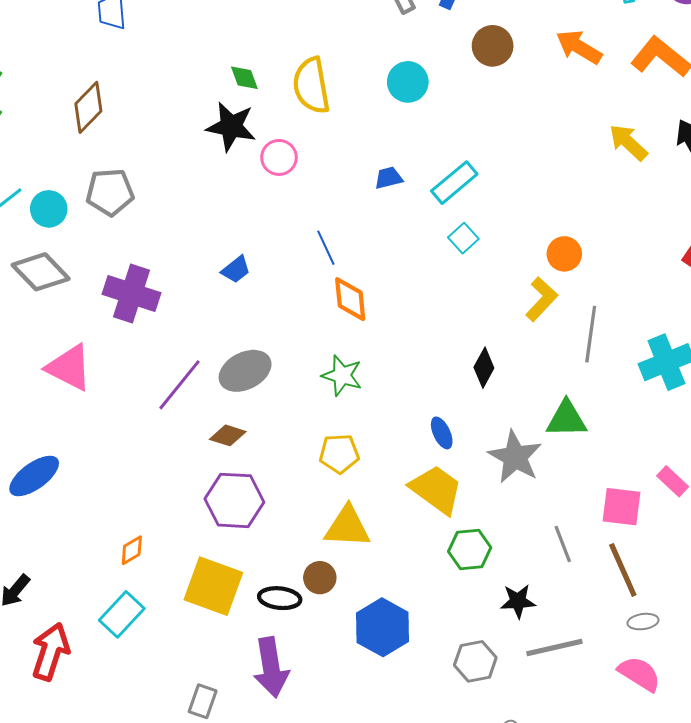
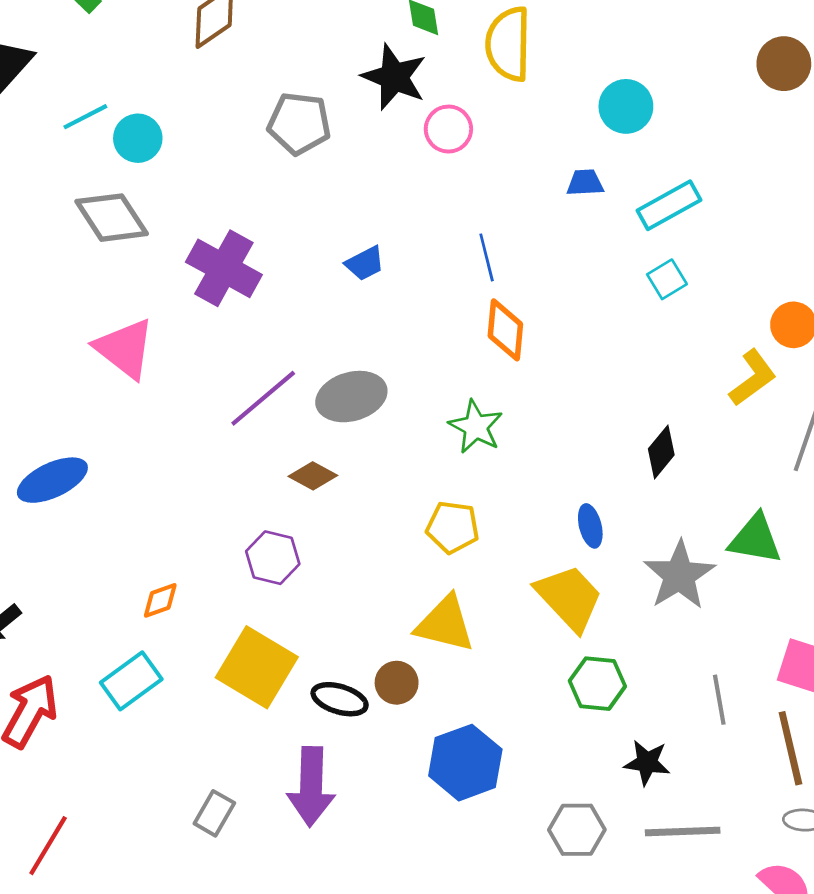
brown circle: (493, 46) -> (784, 64), moved
cyan circle: (408, 82) -> (626, 106), moved
gray pentagon: (110, 192) -> (299, 123), moved
purple hexagon: (234, 500) -> (273, 558), moved, size x0.7

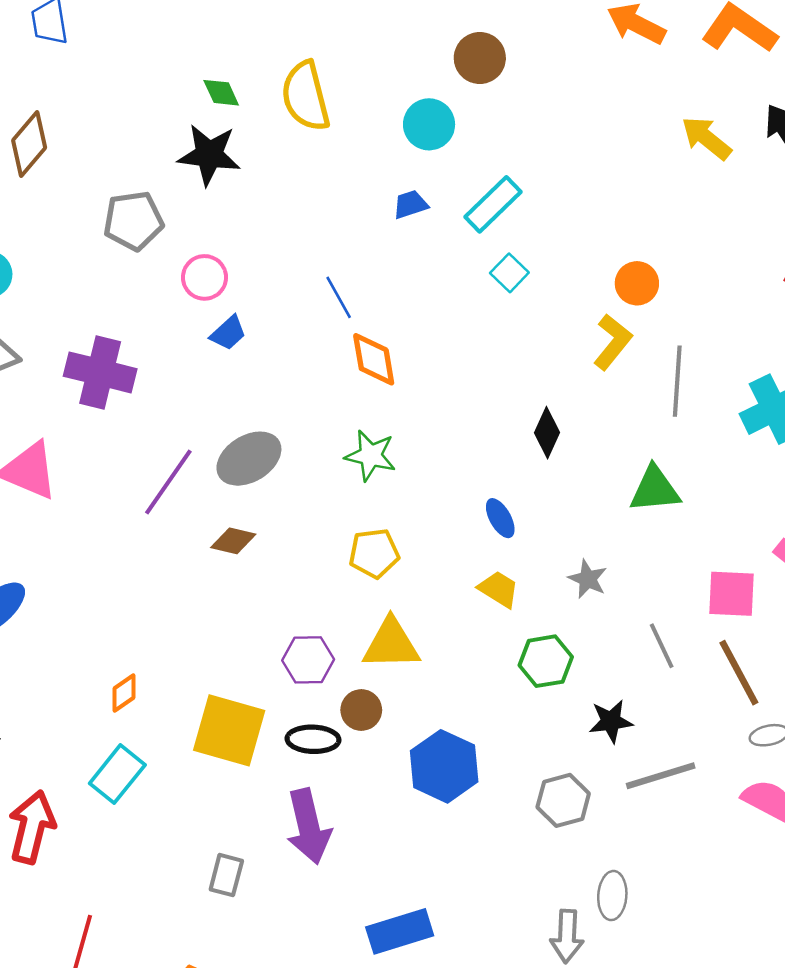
brown circle: (784, 64) -> (480, 58), moved
pink circle: (448, 129) -> (204, 277), moved
purple hexagon: (273, 558) -> (308, 660), moved
gray star: (679, 575) -> (588, 579), moved, size x0.6
yellow trapezoid: (569, 598) -> (499, 589), size x0.6

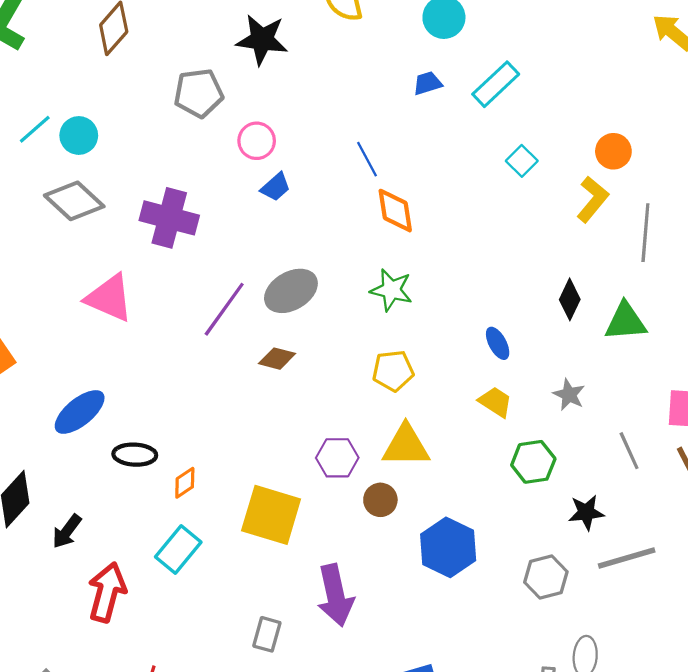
cyan square: (509, 273) -> (522, 161), moved
black diamond: (547, 433) -> (570, 299), moved
black ellipse: (313, 739) -> (135, 455), moved

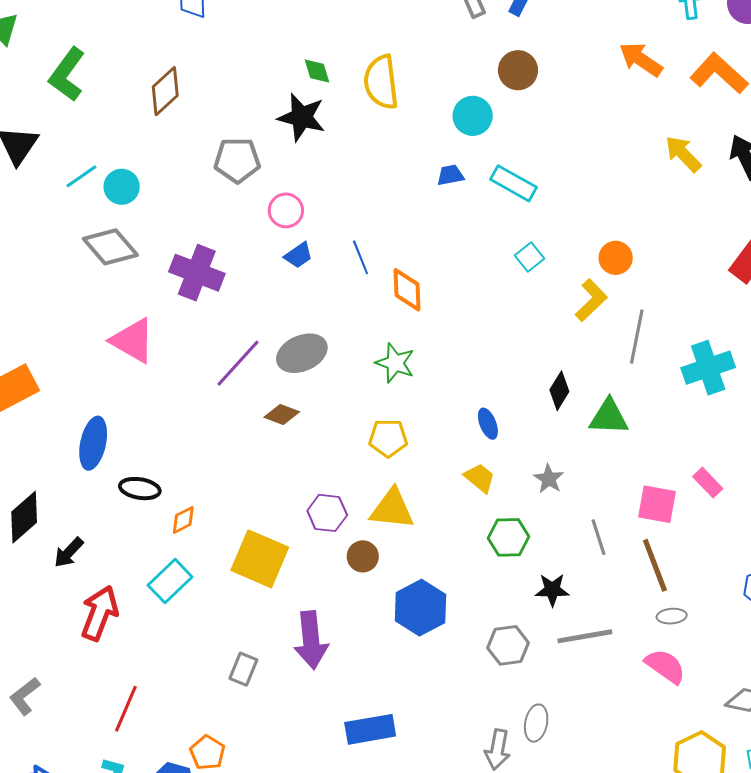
cyan rectangle: (496, 84) -> (514, 183), turned 66
blue line: (367, 159) -> (361, 257), moved
blue ellipse: (80, 412) -> (93, 443), turned -45

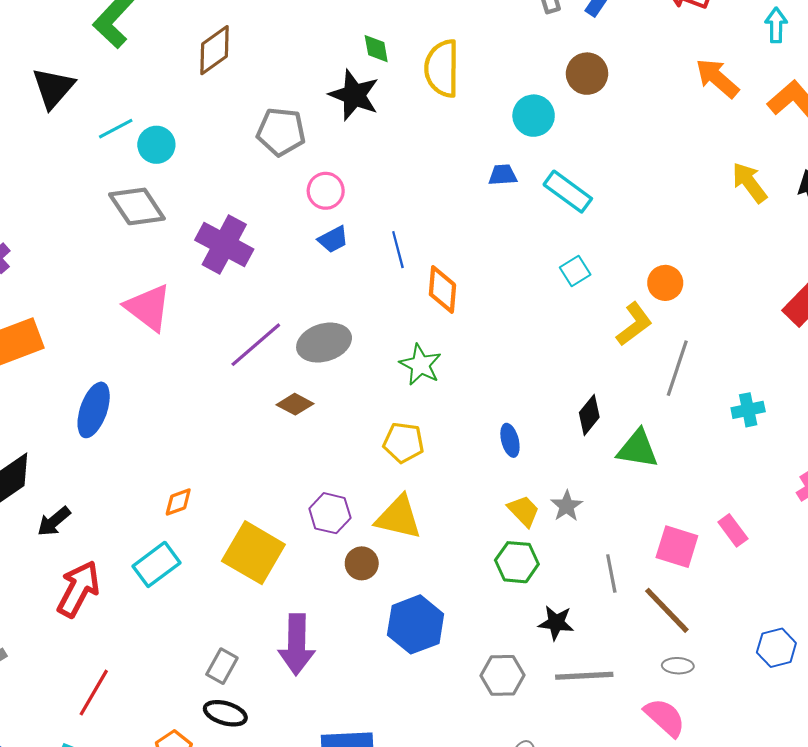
cyan cross: (708, 368) -> (748, 410), size x0.6
yellow trapezoid: (480, 478) -> (524, 511), moved
black ellipse: (140, 489) -> (225, 713), moved
brown line: (655, 565) -> (667, 610), turned -30

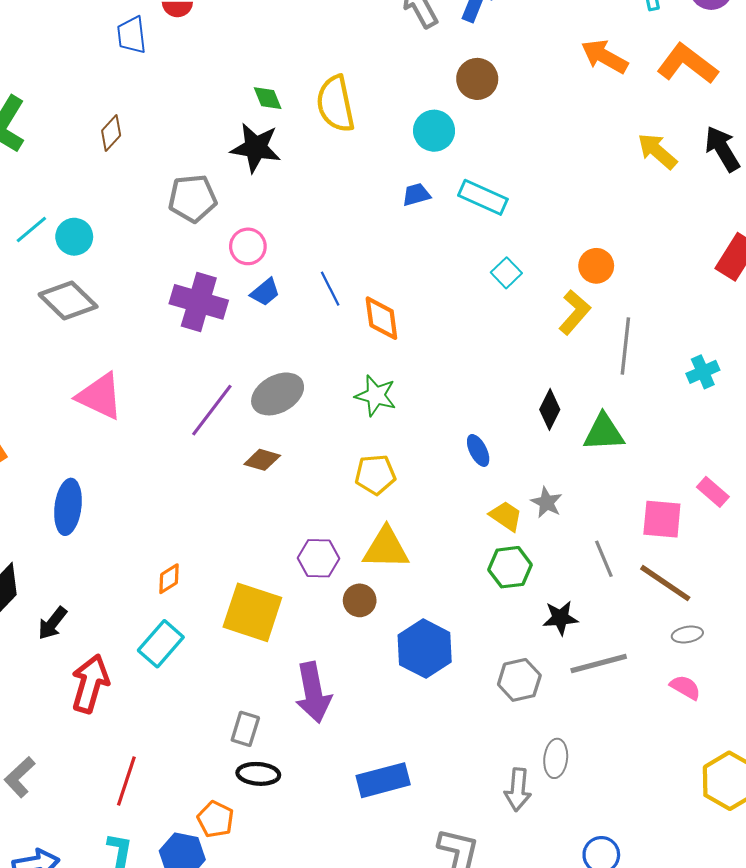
brown diamond: (214, 50) -> (111, 133), size x0.7
purple cross: (224, 245) -> (199, 302), moved
pink semicircle: (665, 717) -> (685, 687), size x0.7

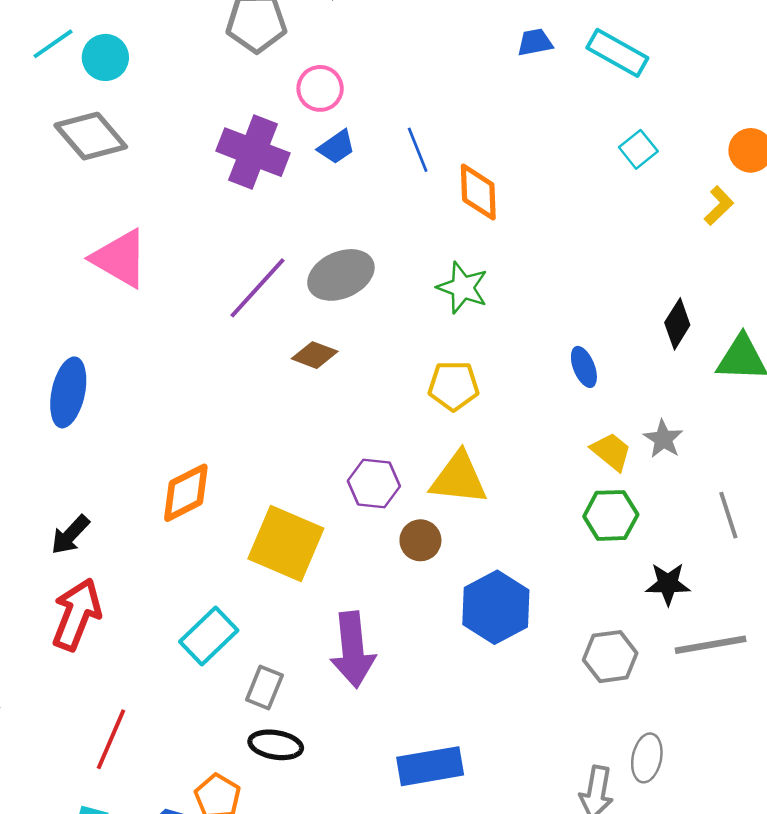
yellow L-shape: (575, 312) -> (719, 206), size x0.7
orange diamond: (169, 579) -> (186, 493), size x1.6
black arrow: (52, 623) -> (70, 535), moved
cyan rectangle: (161, 644) -> (209, 636), moved

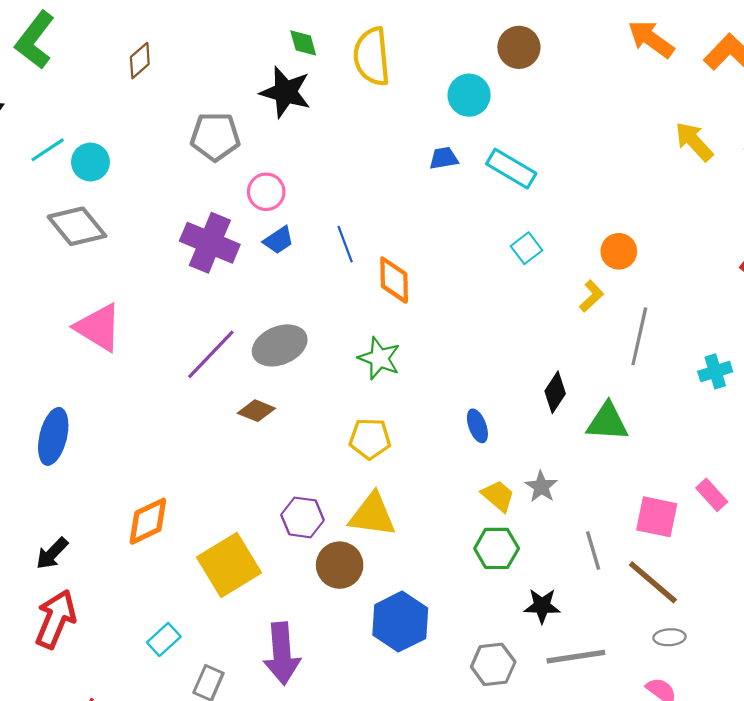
brown circle: (420, 540) -> (340, 565), size x1.4
yellow square: (286, 544) -> (229, 565), turned 34
cyan rectangle: (209, 636) -> (164, 639), size x0.7

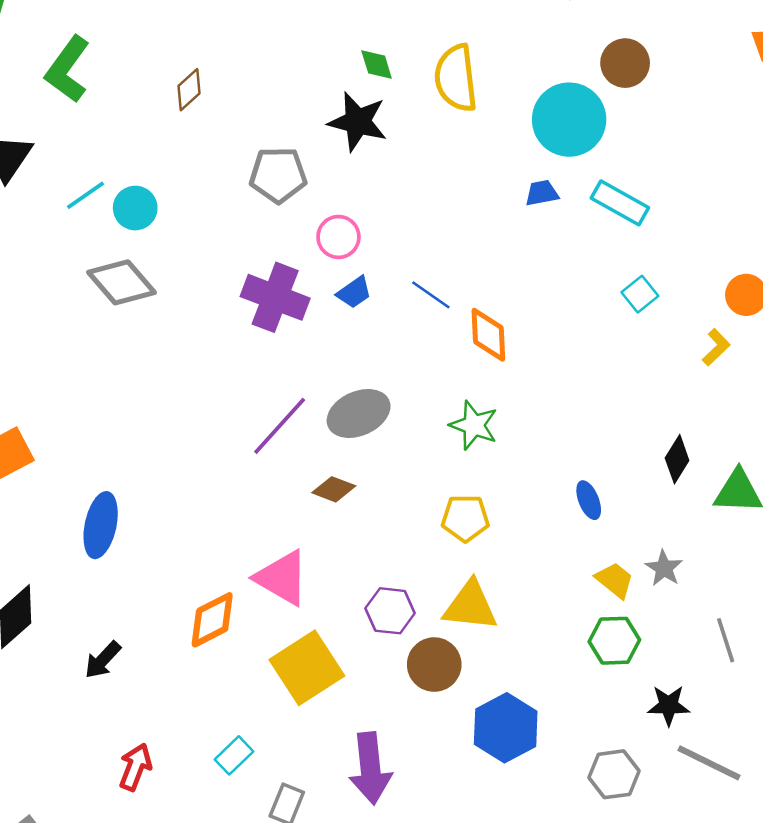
cyan circle: (469, 95) -> (569, 120), size x1.5
blue line: (345, 244) -> (431, 295), turned -33
pink triangle: (98, 327) -> (282, 578), moved
red arrow: (56, 619) -> (135, 767), moved, size x0.7
gray line: (576, 657) -> (709, 763), turned 36

